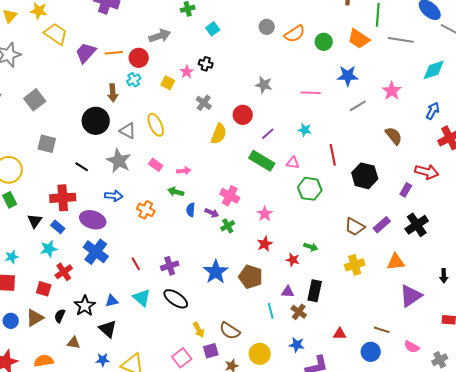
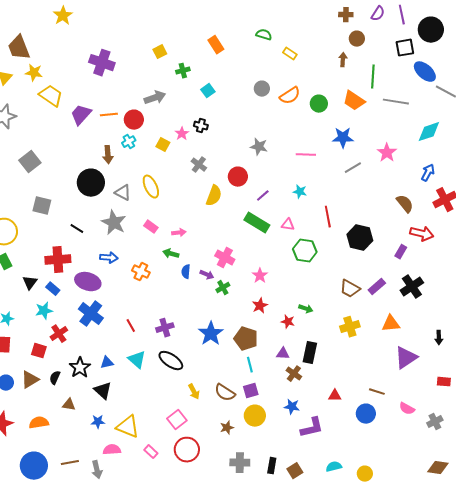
brown semicircle: (394, 136) -> (405, 204), moved
cyan line: (271, 311) -> (250, 365), moved
purple square: (211, 351) -> (251, 391), moved

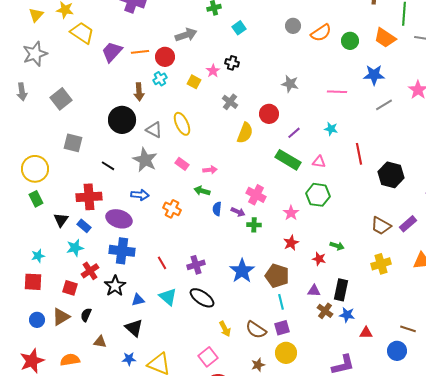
green hexagon: (305, 251) -> (318, 195), moved
green cross: (223, 288) -> (254, 225), turned 32
blue cross: (91, 314) -> (122, 251), turned -30
black star: (80, 368) -> (115, 286), moved
blue star: (292, 407) -> (347, 315), moved

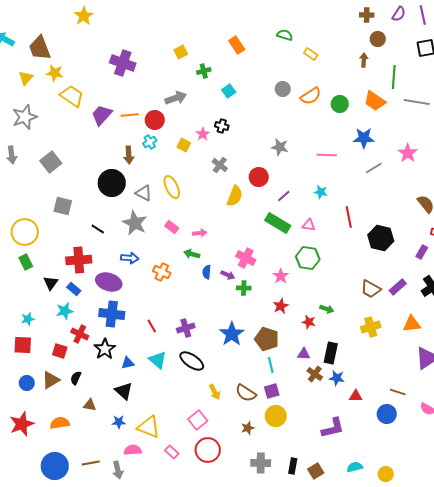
red cross: (90, 271) -> (80, 334), turned -30

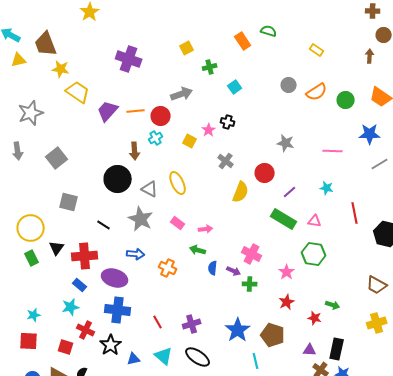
green semicircle: (285, 35) -> (269, 31), moved
yellow triangle: (26, 78) -> (19, 60), moved, turned 35
black triangle: (51, 283) -> (57, 248), moved
cyan line: (271, 365) -> (256, 361), moved

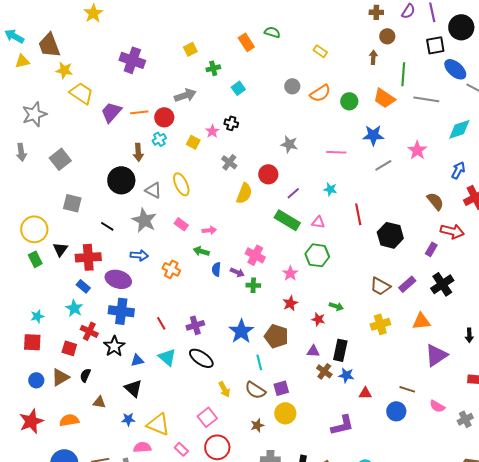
cyan star: (71, 307) -> (74, 308), turned -30

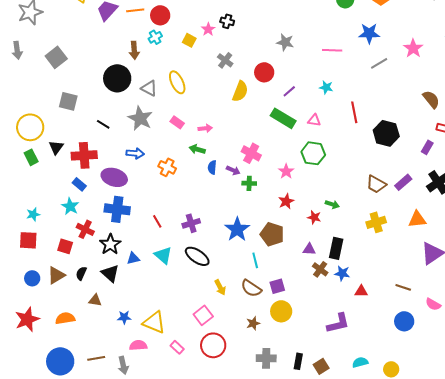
black triangle: (133, 388) -> (110, 273), moved
blue circle: (396, 411) -> (404, 321), moved

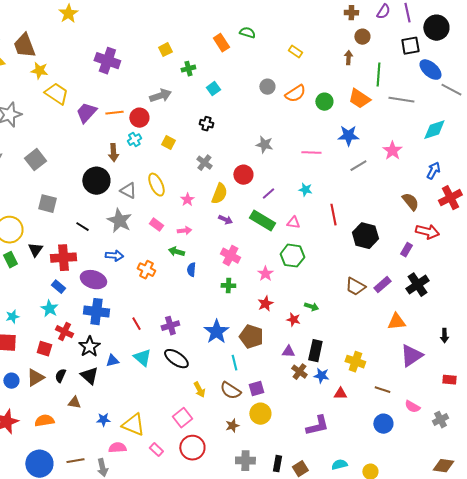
pink star: (208, 29) -> (187, 200), moved
purple arrow: (233, 170) -> (225, 220), moved
yellow cross: (376, 222) -> (355, 362), moved, turned 36

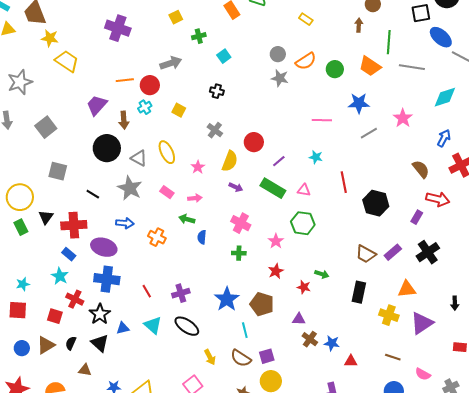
purple trapezoid: (86, 113) -> (97, 105), moved
gray star: (264, 145) -> (280, 78), moved
black rectangle: (315, 351) -> (359, 292), moved
yellow cross: (355, 362) -> (389, 315), moved

